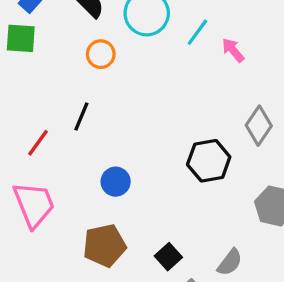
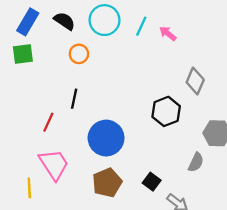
blue circle: (116, 182) -> (106, 138), size x1.8
gray semicircle: (230, 262) -> (196, 162), moved

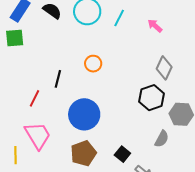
pink arrow: (168, 34) -> (155, 26), moved
orange circle: (79, 54) -> (93, 64), moved
black hexagon: (166, 111) -> (152, 98), moved

